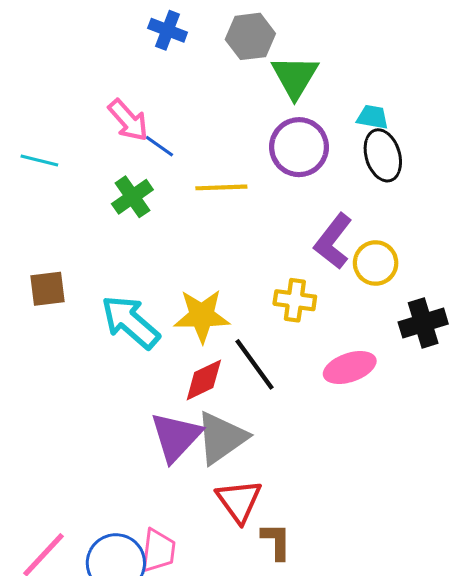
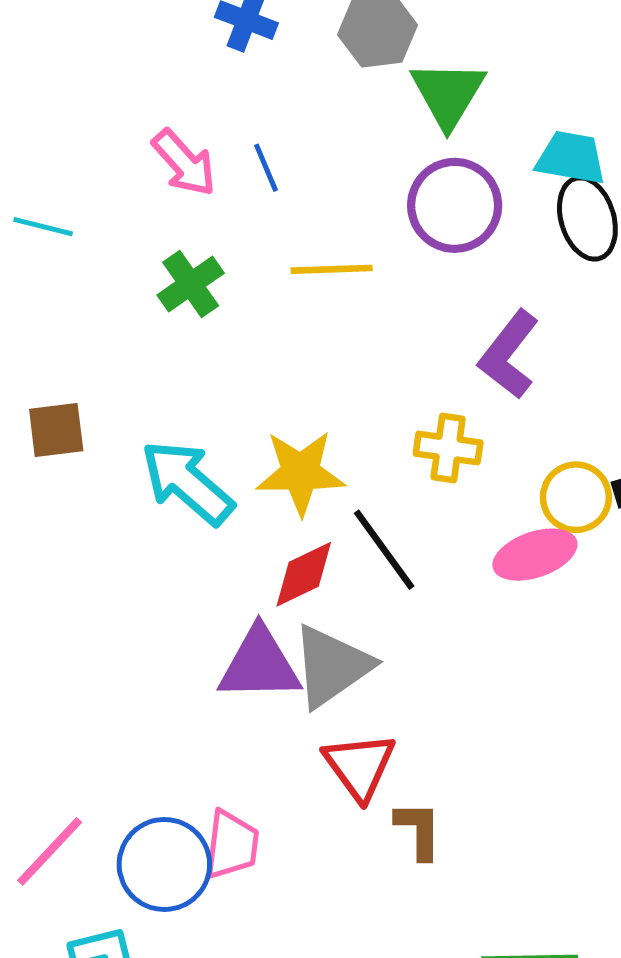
cyan trapezoid: (372, 117) -> (571, 158), size x1.4
blue line: (159, 146) -> (266, 168), moved, turned 32
yellow circle: (376, 263) -> (576, 497), moved
purple triangle: (176, 437) -> (259, 664), turned 46

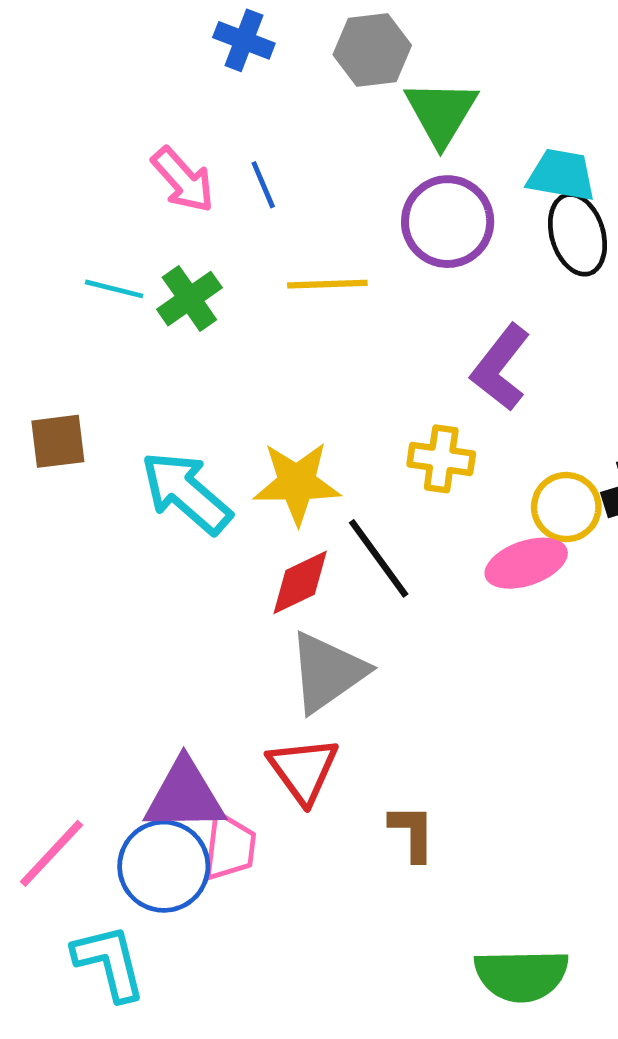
cyan line: (43, 227) -> (114, 289), moved
purple triangle: (259, 664) -> (185, 796), moved
red triangle: (360, 766) -> (303, 770), moved

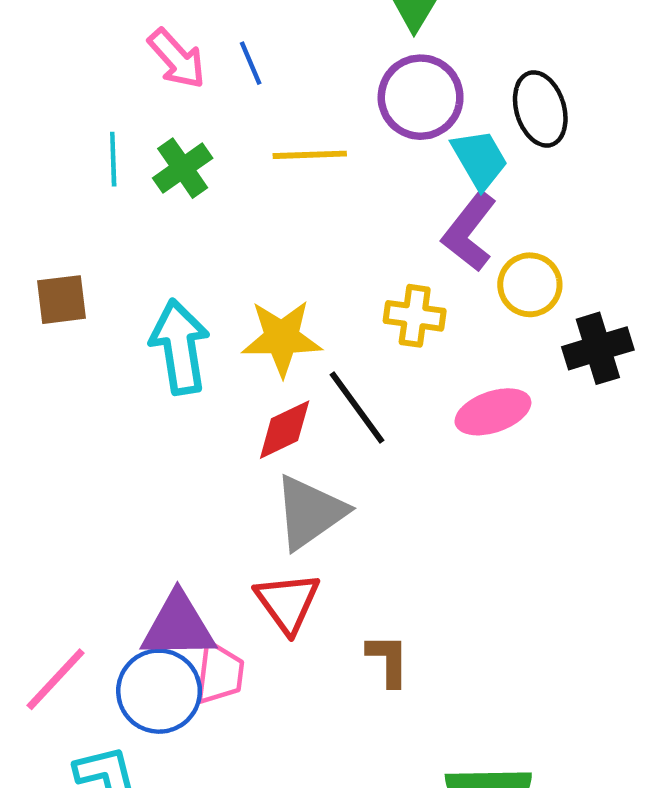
cyan trapezoid: (561, 175) -> (480, 159), moved, turned 50
cyan line: (114, 289) -> (113, 159), turned 74
cyan arrow: (186, 493) -> (180, 347), turned 40
yellow circle: (566, 507) -> (530, 285), moved

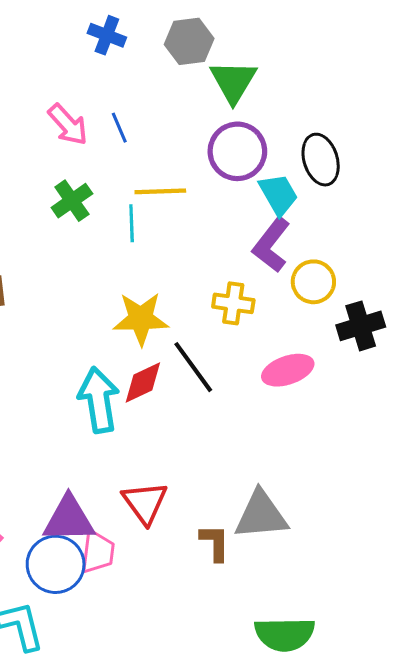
cyan line: (113, 159) -> (132, 223), moved
cyan arrow: (180, 347) -> (99, 400), moved
gray triangle: (310, 512) -> (261, 515), moved, turned 30

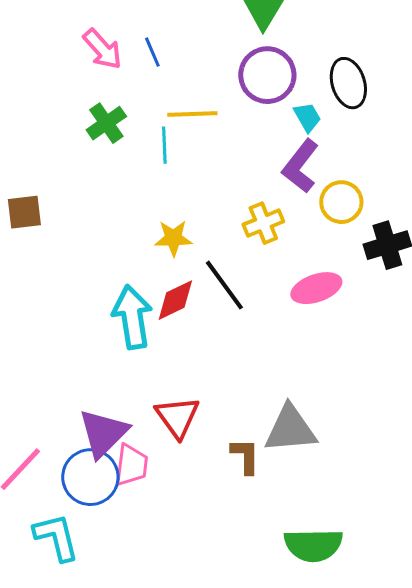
cyan trapezoid: (278, 194) -> (307, 117), size x0.7
yellow cross: (233, 303) -> (263, 223), turned -30
yellow star: (141, 319) -> (173, 238), size x0.7
purple triangle: (69, 519) -> (103, 433), turned -44

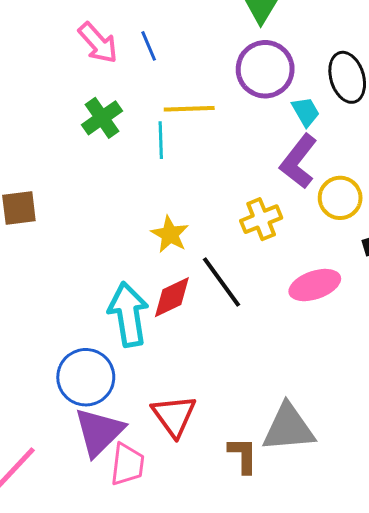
yellow star: (173, 238) -> (170, 234), turned 30
blue circle: (90, 477) -> (86, 377), moved

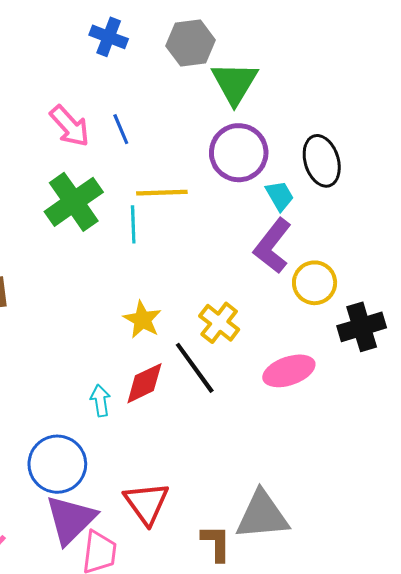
green cross: (102, 118) -> (74, 202), size x1.4
yellow cross: (261, 219) -> (219, 323), moved, turned -30
cyan arrow: (128, 314) -> (100, 401), size x0.5

